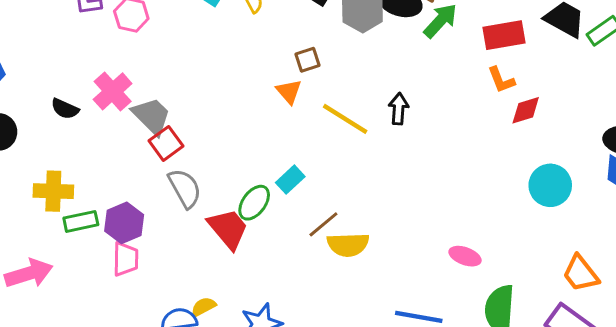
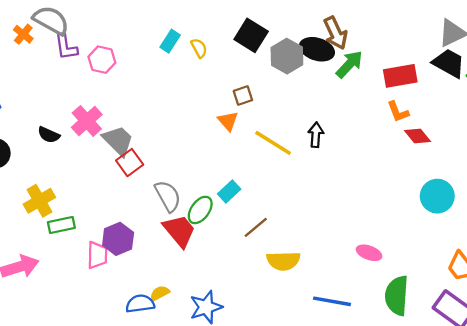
red diamond: (526, 110) -> (418, 136), turned 68
gray semicircle: (185, 188) -> (168, 196), moved
yellow cross: (53, 191) -> (39, 201), turned -32
purple hexagon: (124, 223) -> (118, 239), moved
yellow semicircle: (348, 245) -> (283, 261), moved

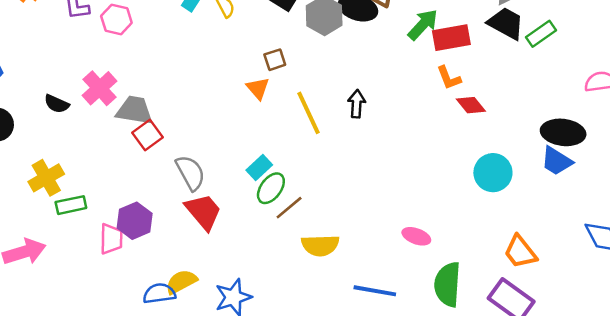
green arrow: (349, 64) -> (423, 25), moved
gray trapezoid: (118, 141) -> (135, 110), turned -36
yellow line: (273, 143) -> (309, 113), turned 33
green ellipse: (200, 210) -> (271, 188), moved
yellow semicircle: (160, 293) -> (181, 282), size x1.4

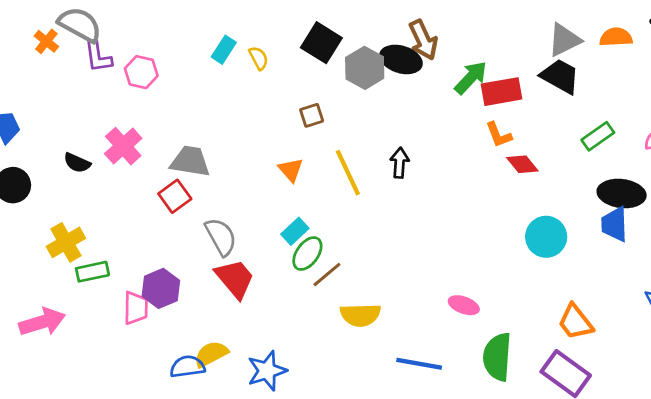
green rectangle: (541, 34) -> (598, 136), moved
orange triangle: (258, 88) -> (291, 170), moved
gray trapezoid: (135, 110) -> (190, 161), moved
blue trapezoid: (557, 161) -> (615, 224), turned 56

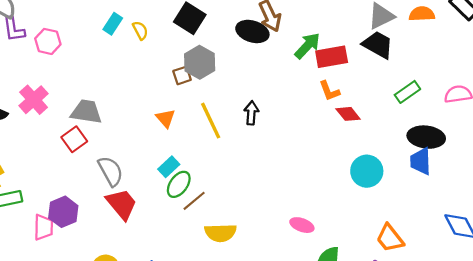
gray hexagon: (365, 68) -> (200, 62), moved

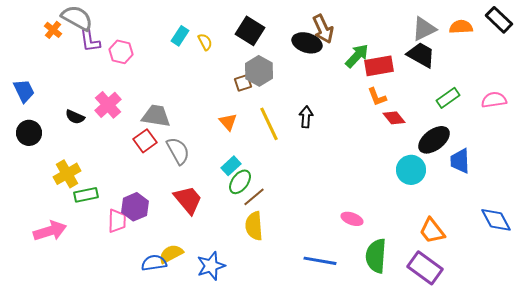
black ellipse: (426, 137) -> (434, 140), moved, turned -44
gray semicircle: (111, 171) -> (178, 151), moved
yellow semicircle: (221, 233) -> (254, 226), moved, turned 88

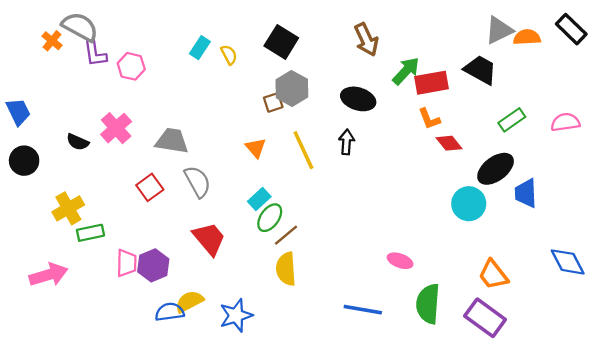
gray triangle: (424, 29) -> (499, 30), moved
black ellipse: (307, 43) -> (358, 99), moved
red square: (145, 141) -> (150, 187), moved
purple hexagon: (135, 207) -> (153, 265), moved

